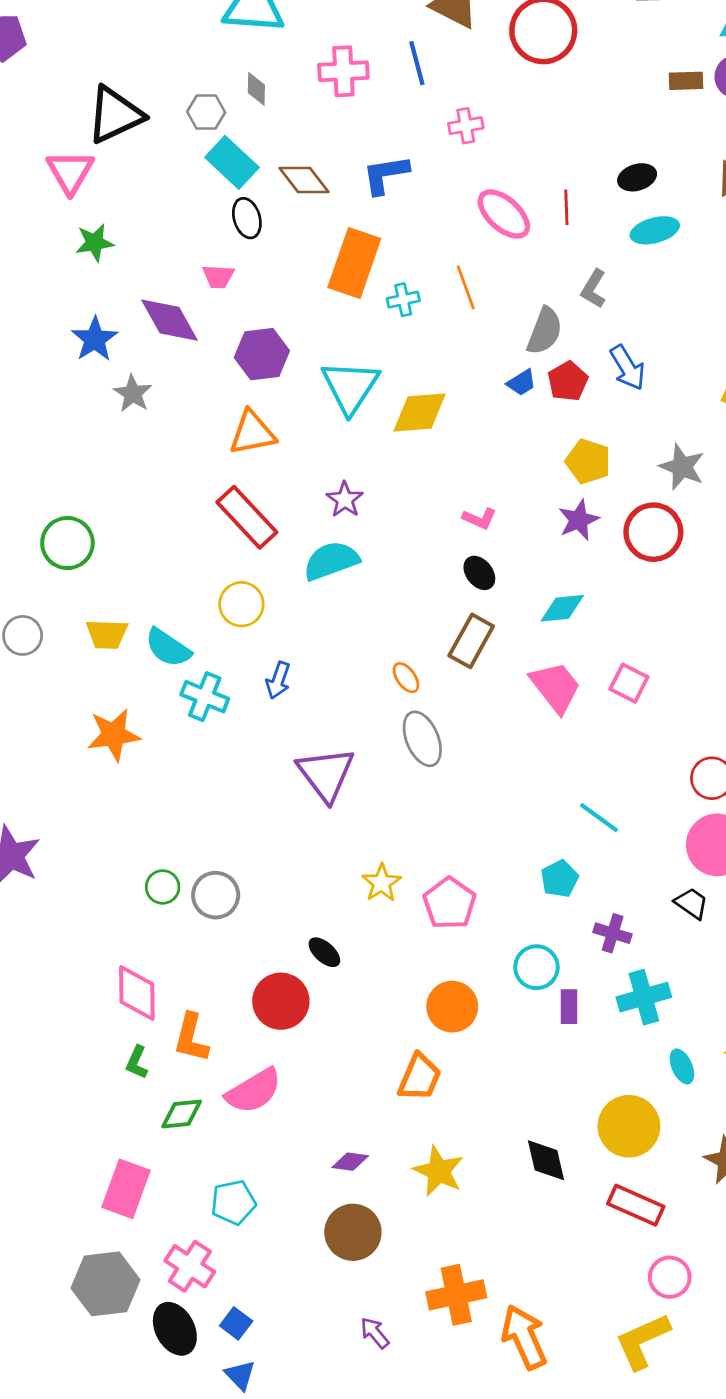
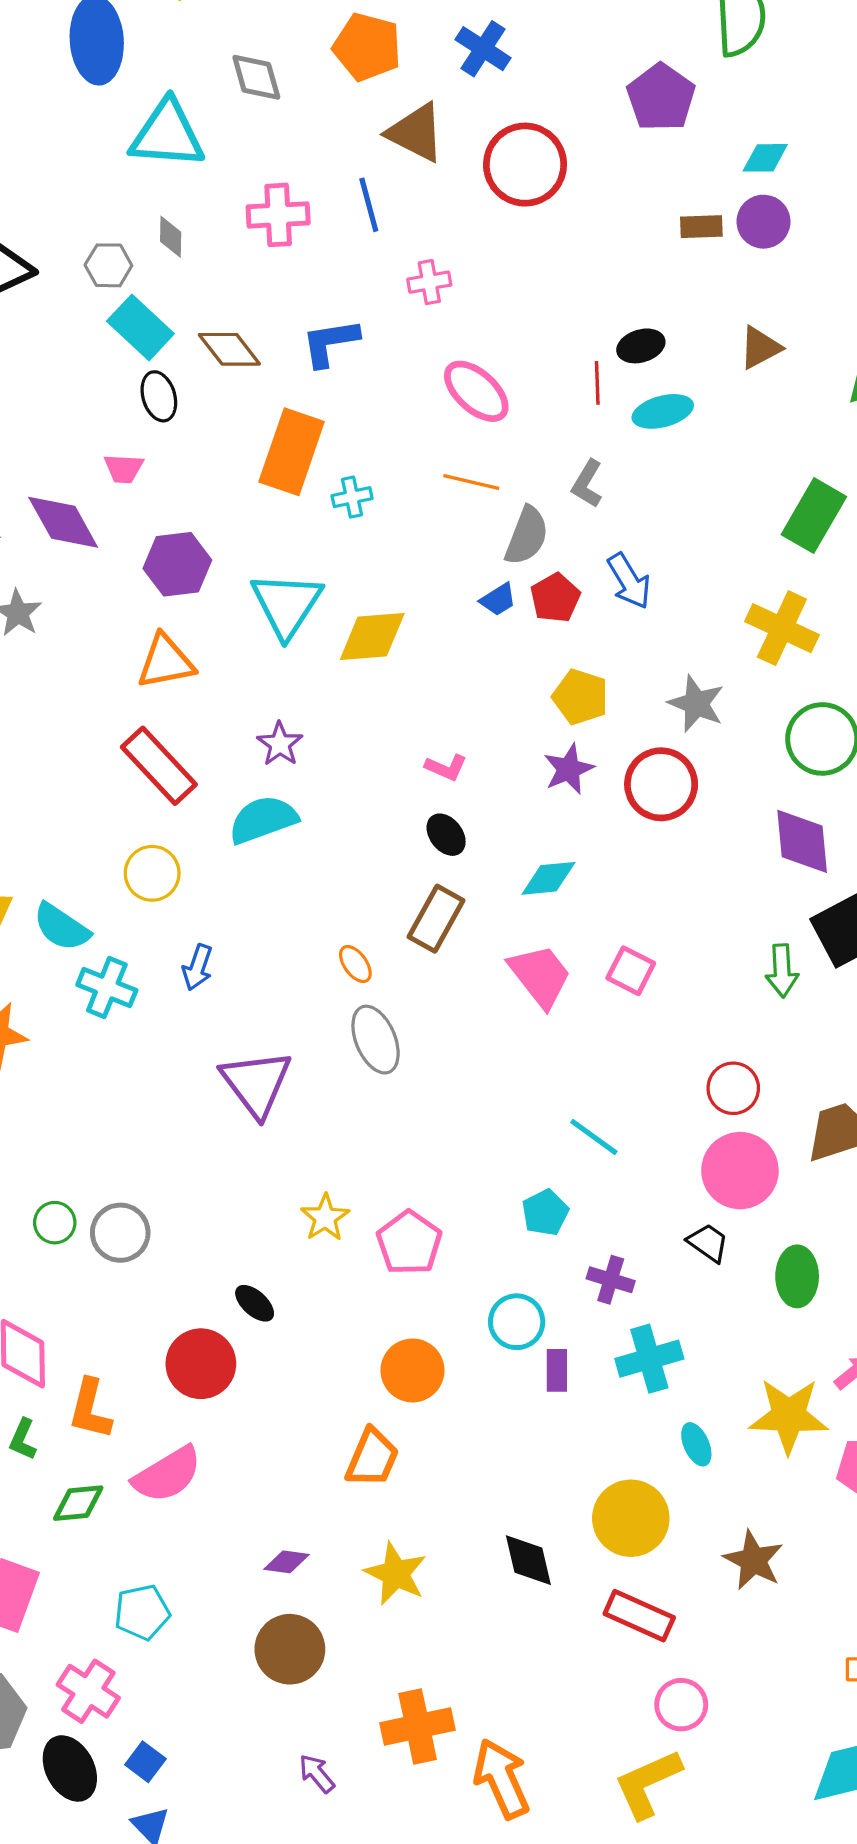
red line: (566, 207) -> (597, 383), moved
orange line: (466, 287) -> (471, 482), moved, turned -57

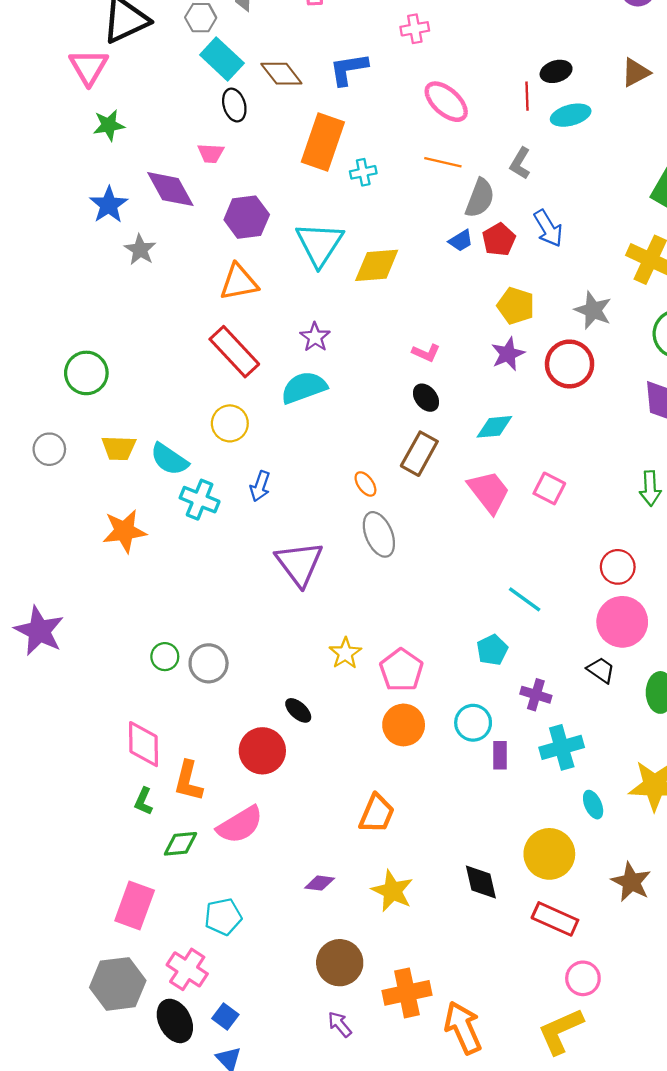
orange circle: (412, 1370) -> (404, 725), moved
brown circle: (290, 1649) -> (340, 963), moved

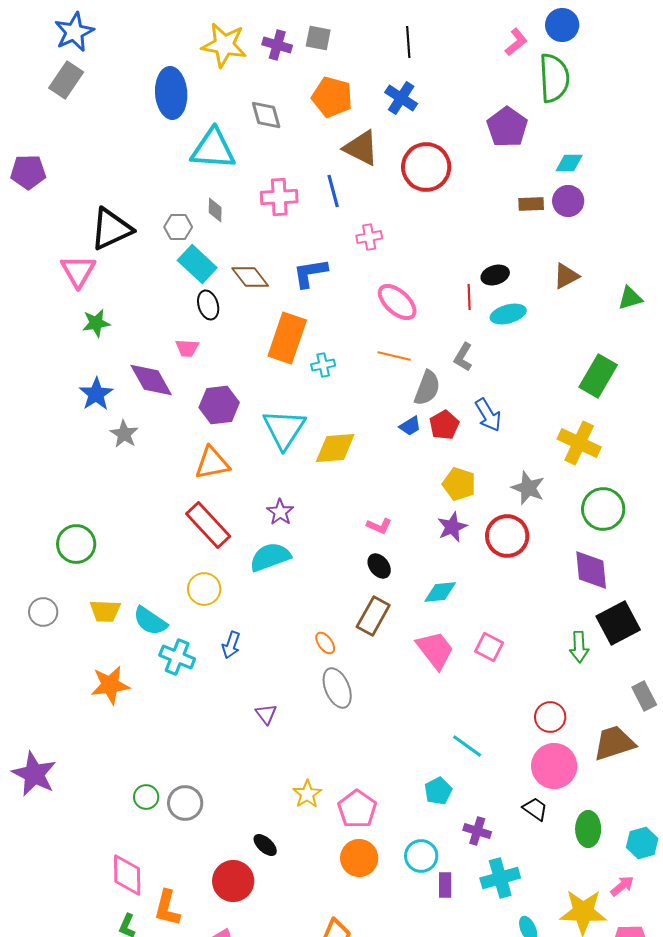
purple triangle: (299, 564) -> (266, 714), size x0.5

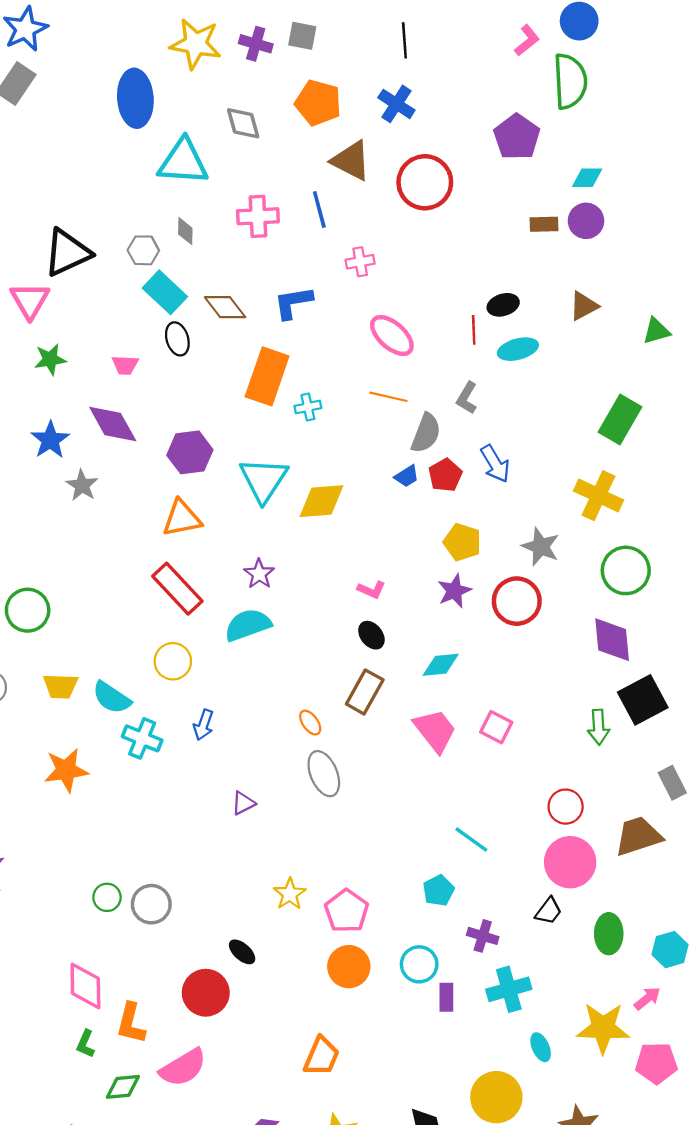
pink trapezoid: (187, 348) -> (125, 365), moved
purple triangle: (266, 714) -> (243, 803), turned 40
black trapezoid: (535, 809) -> (549, 911), turned 92

